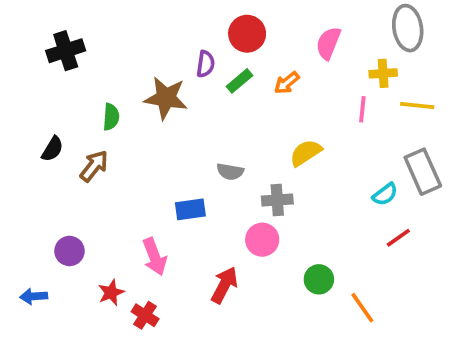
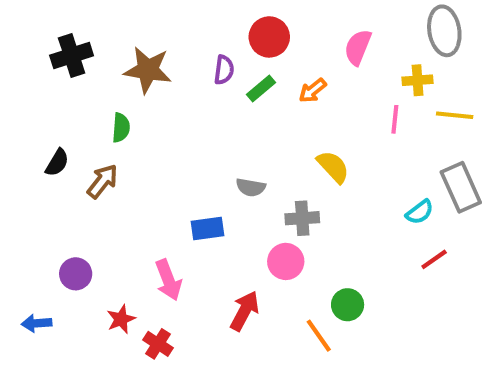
brown star: (166, 98) -> (148, 70), moved
yellow semicircle: (306, 153) -> (333, 167), turned 80
orange line: (362, 308) -> (319, 336), moved

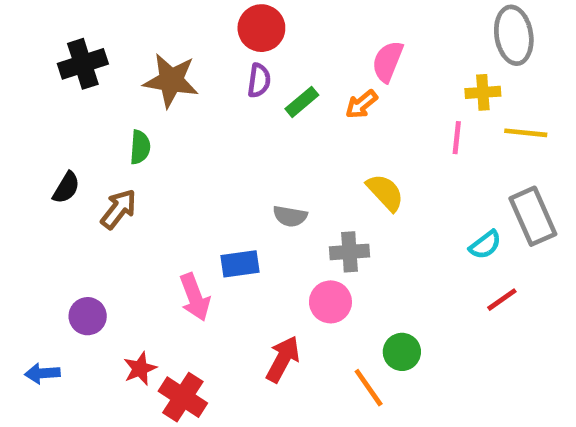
red circle: (269, 37) -> (261, 28), moved
pink semicircle: (358, 47) -> (388, 61), moved
pink arrow: (168, 280) -> (195, 297), moved
red cross: (158, 344) -> (183, 397), size x1.4

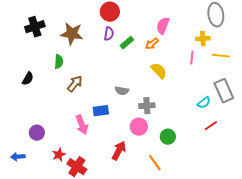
yellow semicircle: (385, 192) -> (159, 71), moved
brown arrow: (119, 209) -> (75, 84), moved
green circle: (402, 352) -> (168, 137), moved

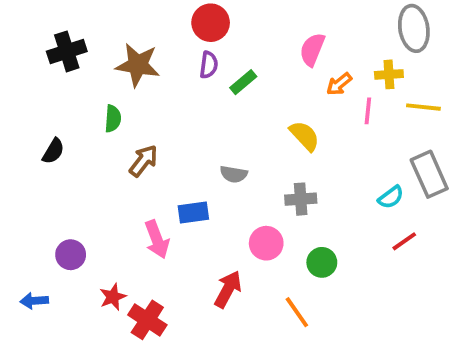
orange arrow: (152, 44) -> (339, 84), moved
gray cross: (147, 106) -> (301, 199), moved

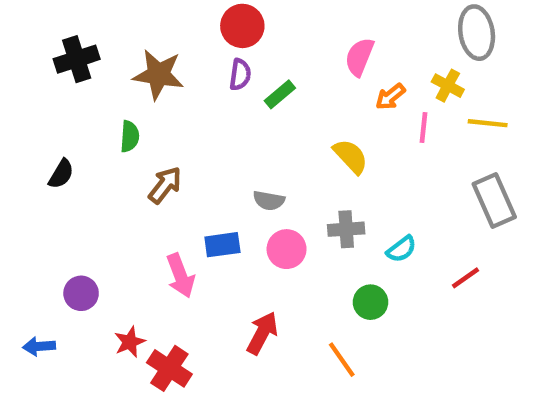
yellow cross: (389, 74) -> (448, 86), turned 32
cyan semicircle: (391, 197) -> (401, 249), moved
pink circle: (266, 243) -> (287, 249), moved

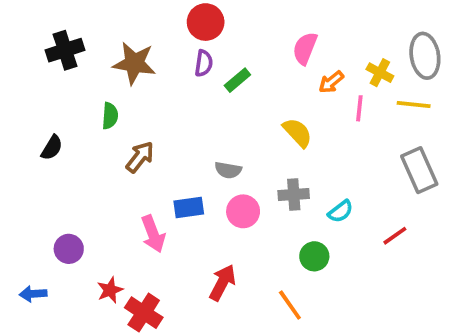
gray ellipse: (477, 33) -> (425, 56), moved

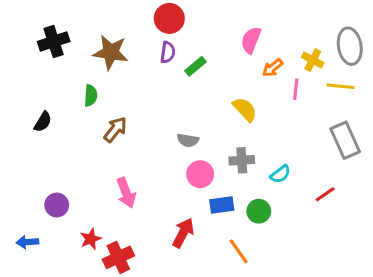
blue rectangle: (189, 208) -> (222, 205), moved
red cross: (144, 313) -> (118, 257), turned 32

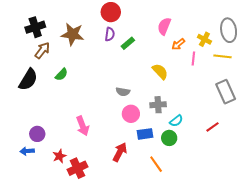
green semicircle: (91, 96) -> (61, 75), moved, turned 40
black semicircle: (43, 122) -> (28, 80), size x1.6
brown arrow: (115, 129) -> (42, 50), moved
cyan semicircle: (280, 174) -> (176, 121), moved
blue arrow: (27, 242) -> (27, 151), moved

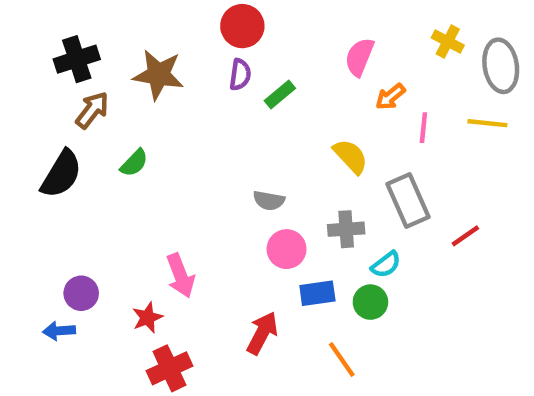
yellow cross: (204, 39) -> (448, 41), moved
gray rectangle: (226, 92) -> (408, 200), moved
red line: (212, 127) -> (465, 236), moved
red star: (59, 156) -> (147, 318), moved

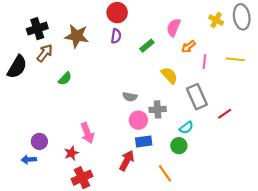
gray ellipse: (501, 66) -> (242, 17), moved
green rectangle: (280, 94) -> (147, 46), moved
black semicircle: (61, 174) -> (17, 67), moved
gray cross: (346, 229) -> (158, 109), moved
blue rectangle: (317, 293) -> (144, 141), moved

